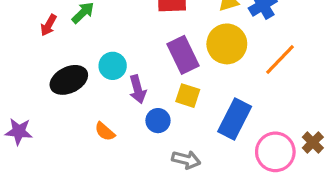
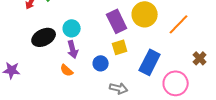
purple arrow: (138, 89) -> (73, 49), moved
yellow square: (188, 96) -> (120, 47), turned -35
brown cross: (313, 142) -> (200, 58), moved

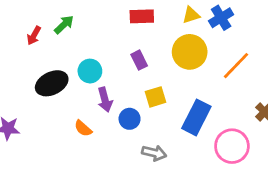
purple rectangle: (117, 21) -> (139, 60), moved, size x0.6
purple arrow: (73, 49) -> (105, 100), moved

